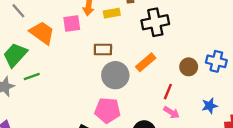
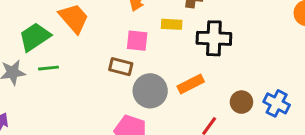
yellow rectangle: (112, 13) -> (172, 24), moved
pink square: (72, 24) -> (137, 41), moved
brown rectangle: (103, 49) -> (121, 67), moved

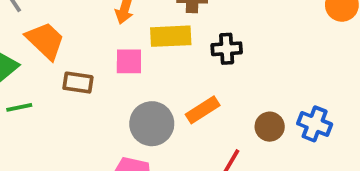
yellow rectangle: (172, 24) -> (171, 36), size x1.5
black cross: (214, 38) -> (227, 49), size x0.7
brown rectangle: (121, 67) -> (78, 83), moved

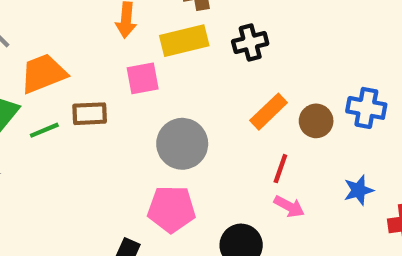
orange trapezoid: (45, 41) -> (43, 73), turned -54
green line: (19, 107) -> (44, 130), moved
orange rectangle: (203, 110) -> (269, 112), moved

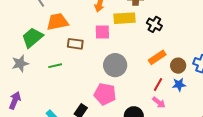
black cross: (250, 43) -> (154, 24), turned 35
green line: (44, 130) -> (55, 66), moved
blue star: (359, 190) -> (179, 85), moved

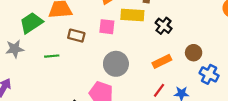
brown circle: (178, 66) -> (194, 53), moved

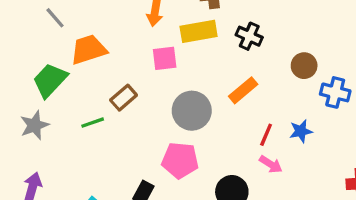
brown rectangle: (76, 36) -> (124, 98), moved, turned -42
orange rectangle: (162, 61) -> (243, 90), moved

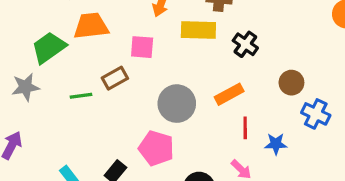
pink square: (165, 58) -> (142, 47), moved
red line: (266, 135) -> (245, 128), moved, turned -35

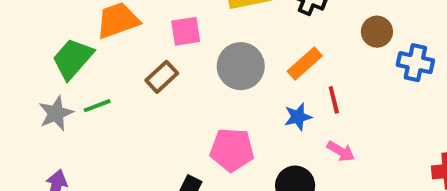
green line: (81, 96) -> (97, 106), moved
gray circle: (177, 104) -> (241, 66), moved
blue star: (276, 144) -> (298, 117), moved

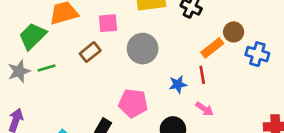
orange rectangle: (305, 64) -> (212, 48), moved

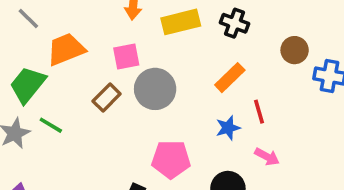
orange rectangle: (212, 48) -> (230, 78), moved
gray circle: (143, 49) -> (155, 89), moved
green line: (46, 68) -> (51, 125), turned 54

